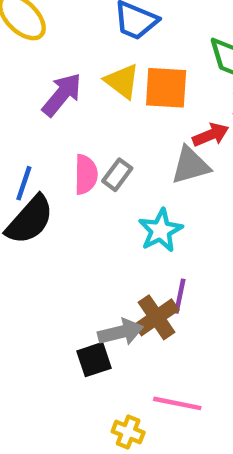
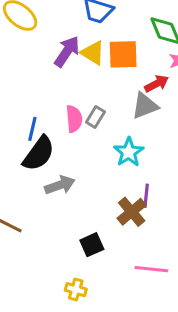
purple arrow: (62, 95) -> (67, 51), moved
gray arrow: (121, 332) -> (60, 185), moved
yellow cross: (128, 432) -> (76, 290), moved

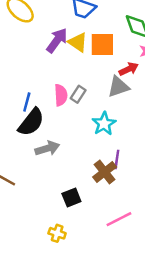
pink line: (151, 269) -> (119, 219), turned -35

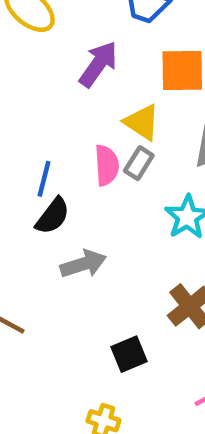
yellow triangle: (78, 42) -> (142, 122), moved
black semicircle: (31, 122) -> (53, 216), size x0.7

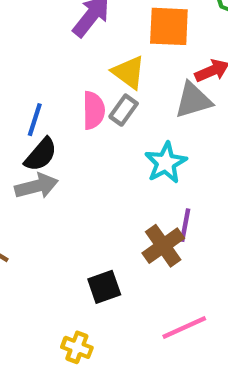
gray arrow: (83, 264) -> (37, 186), moved

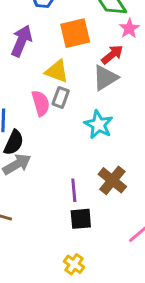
purple line: (185, 225) -> (74, 190), moved
black square: (104, 287) -> (81, 219), turned 30
yellow cross: (77, 347) -> (74, 264), turned 30

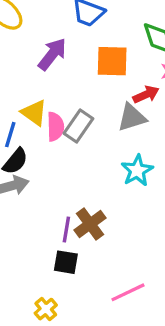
yellow triangle: (57, 71) -> (34, 113), moved
gray rectangle: (61, 97) -> (78, 126), size x1.4
cyan star: (99, 125) -> (137, 171), moved
brown cross: (112, 180) -> (90, 224), moved

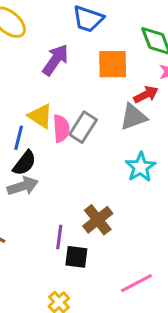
purple line: (66, 230) -> (59, 237), moved

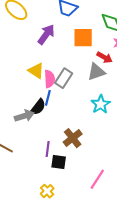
red arrow: (146, 95) -> (104, 57), turned 56
blue line: (19, 138) -> (48, 98), moved
black semicircle: (24, 163) -> (38, 107), moved
pink line: (136, 283) -> (97, 179), turned -30

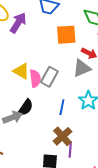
purple arrow: (46, 34) -> (18, 23), moved
blue line: (48, 98) -> (62, 107), moved
purple line: (48, 149) -> (70, 150), moved

